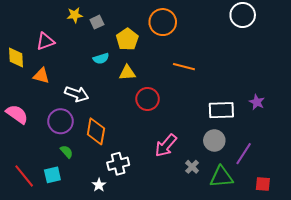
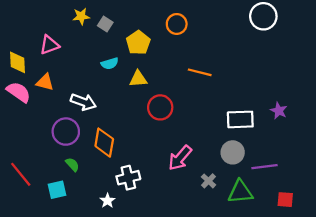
gray square: (97, 22) -> (105, 24), turned -32
orange circle: (163, 22) -> (177, 24), size x0.7
pink semicircle: (17, 114) -> (19, 92), moved
purple line: (244, 154) -> (264, 167), turned 50
red line: (24, 176) -> (21, 174), moved

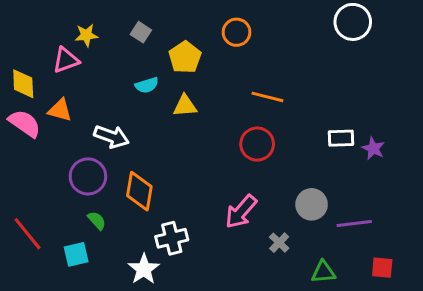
yellow star: (81, 16) -> (86, 35), moved
red circle: (160, 107) -> (257, 144), moved
white rectangle: (240, 119) -> (341, 138), moved, size x0.7
green triangle: (240, 192) -> (323, 272), moved, size x0.7
white star: (108, 201) -> (144, 269), size x1.5

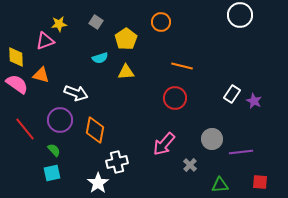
white rectangle: (341, 138) -> (232, 94), turned -54
green semicircle: (97, 221) -> (54, 150), moved
red line: (28, 234) -> (25, 129), moved

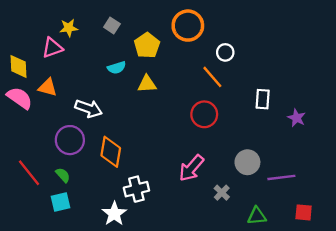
white circle: (240, 15) -> (225, 52), moved, size x0.6
orange circle: (161, 22) -> (188, 26), size x1.4
orange line: (182, 66) -> (212, 77), turned 35
white rectangle: (232, 94) -> (263, 99), moved, turned -30
red line: (25, 129) -> (29, 173), moved

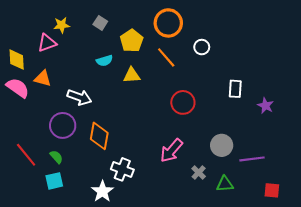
orange line: (212, 77) -> (166, 57), moved
white cross: (136, 189) -> (122, 169), turned 35
green triangle: (257, 216) -> (225, 184), moved

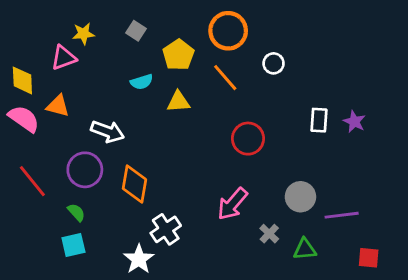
purple star: (266, 106) -> (354, 122), moved
red line: (26, 155) -> (32, 181), moved
white cross: (122, 169) -> (166, 229), turned 35

